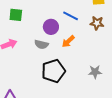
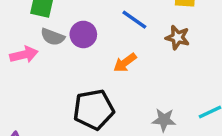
purple circle: (51, 27) -> (83, 34), moved
gray semicircle: (41, 44) -> (53, 37), moved

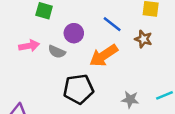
gray semicircle: (53, 37) -> (57, 52), moved
orange arrow: (125, 63) -> (104, 56), size x1.6

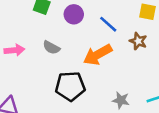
purple circle: (74, 33) -> (74, 14), moved
pink arrow: (29, 46) -> (14, 50), moved

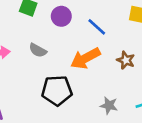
brown star: (138, 41) -> (126, 60), moved

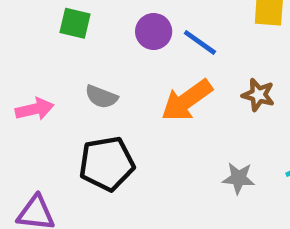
purple circle: (61, 16) -> (154, 31), moved
black pentagon: (57, 90) -> (107, 164), moved

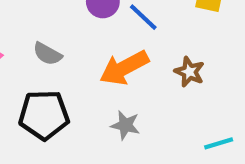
gray star: (238, 178) -> (125, 125), moved

